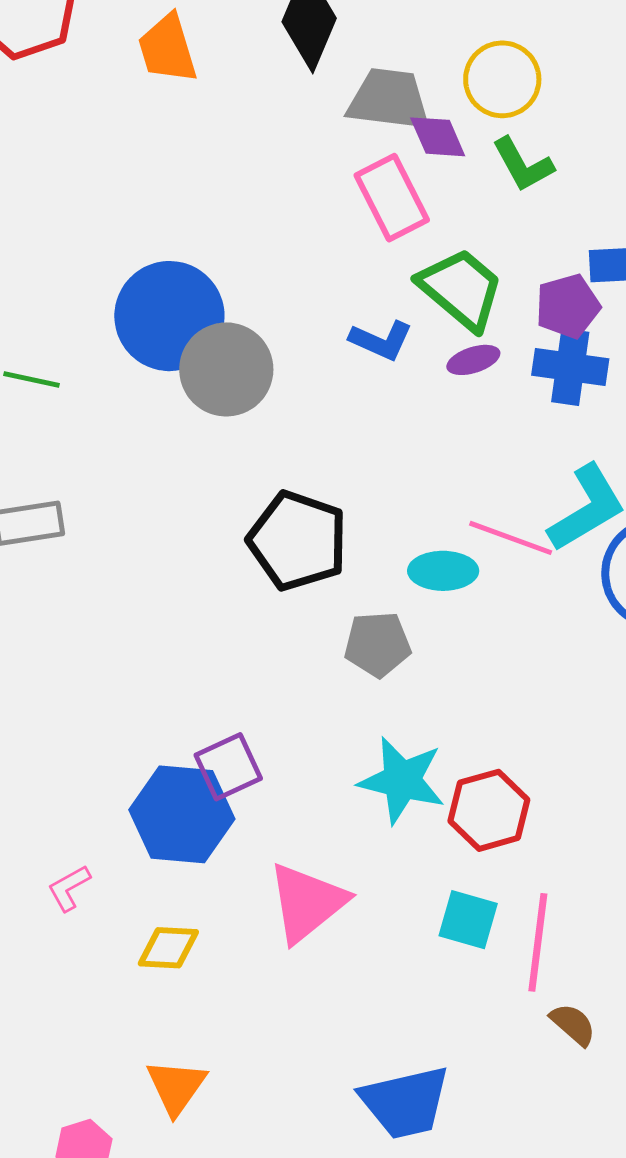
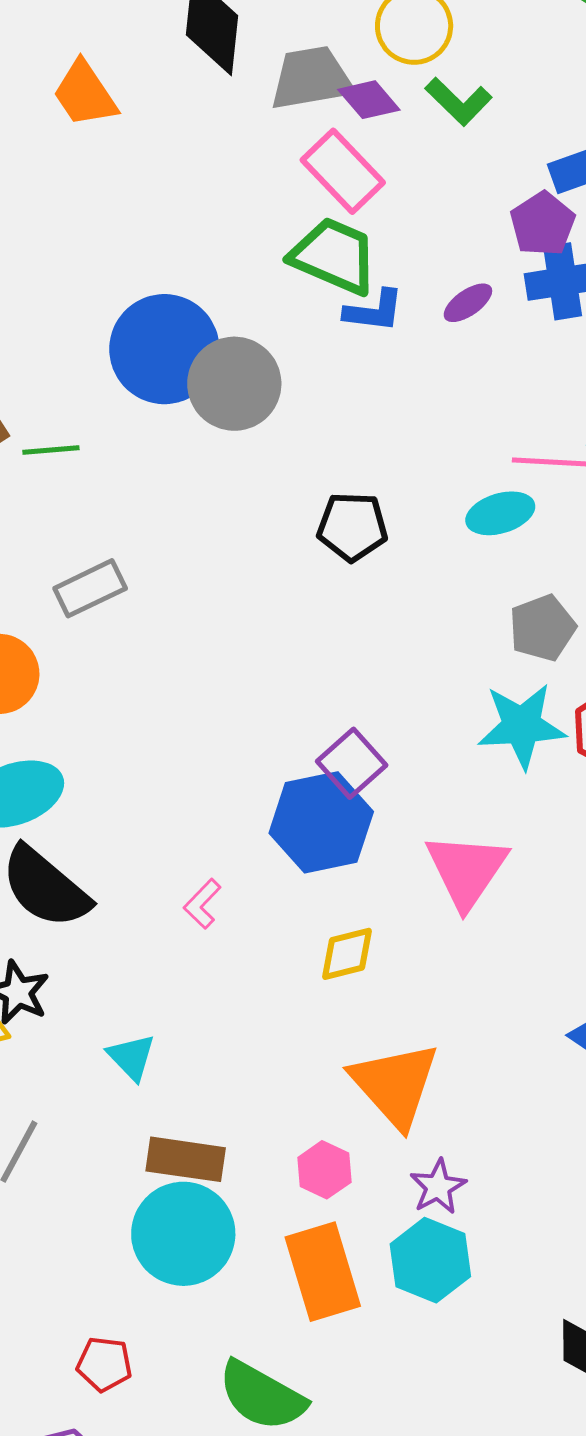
green trapezoid: (461, 289) -> (334, 256), moved
black pentagon: (298, 541) -> (352, 527), size x0.7
gray pentagon: (377, 644) -> (542, 628), moved
pink L-shape: (69, 888) -> (202, 904), moved
orange triangle: (176, 1087) -> (395, 1085), size x1.5

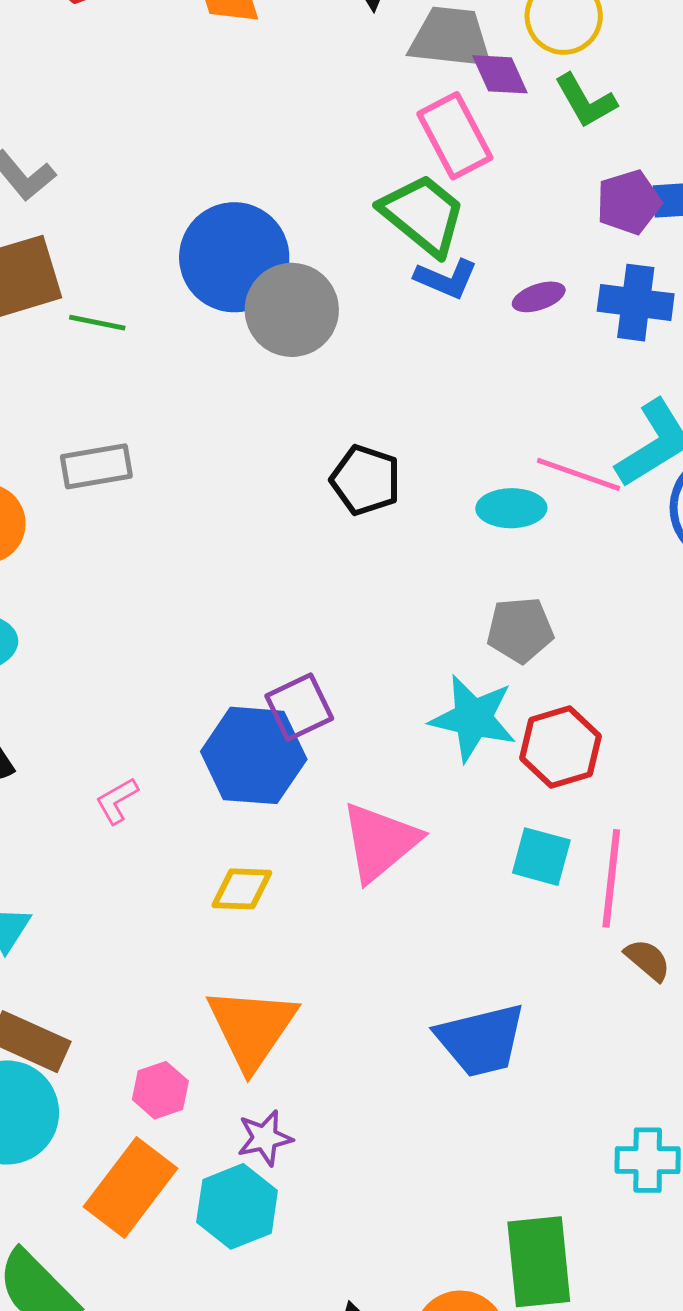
purple pentagon: (543, 224) -> (629, 202), moved
orange rectangle: (323, 1272) -> (131, 1187), turned 38

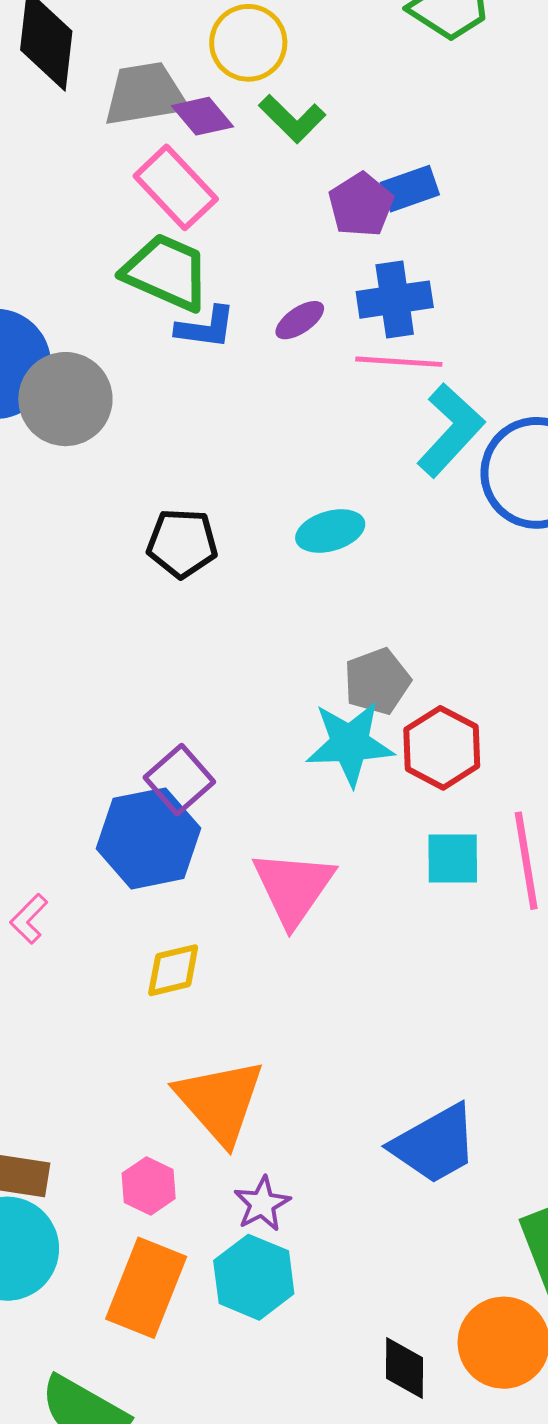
pink line: (578, 474) -> (399, 362), moved
gray pentagon: (520, 630) -> (377, 681), moved
blue trapezoid: (481, 1040) -> (435, 1144), moved

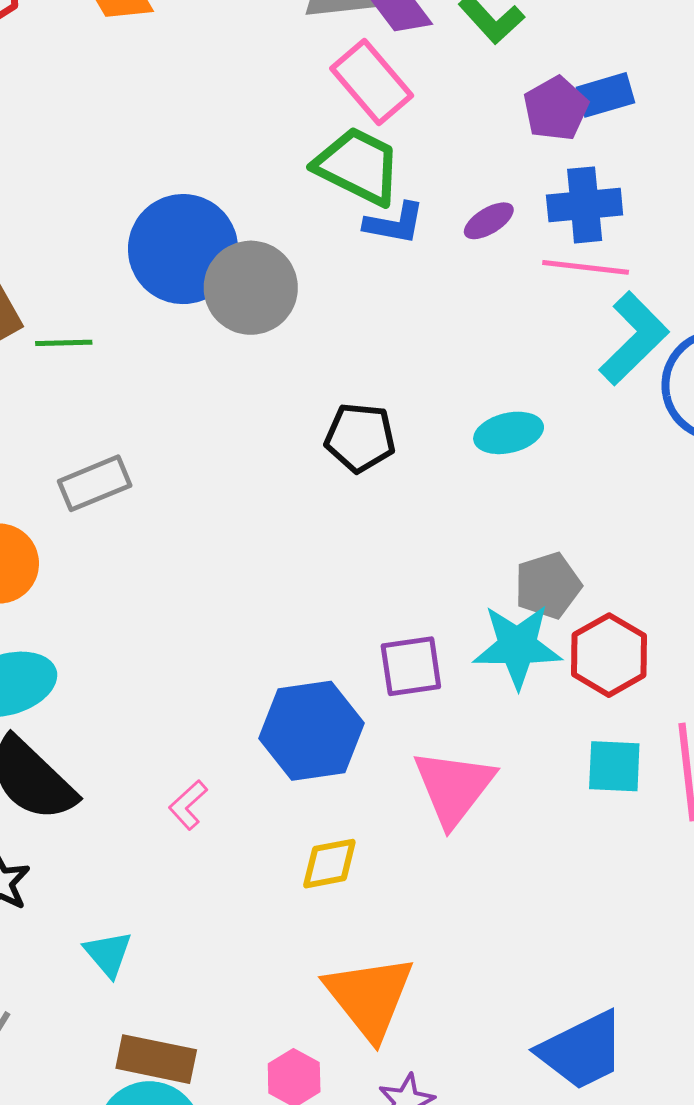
purple square: (179, 780) -> (411, 666), moved, turned 30

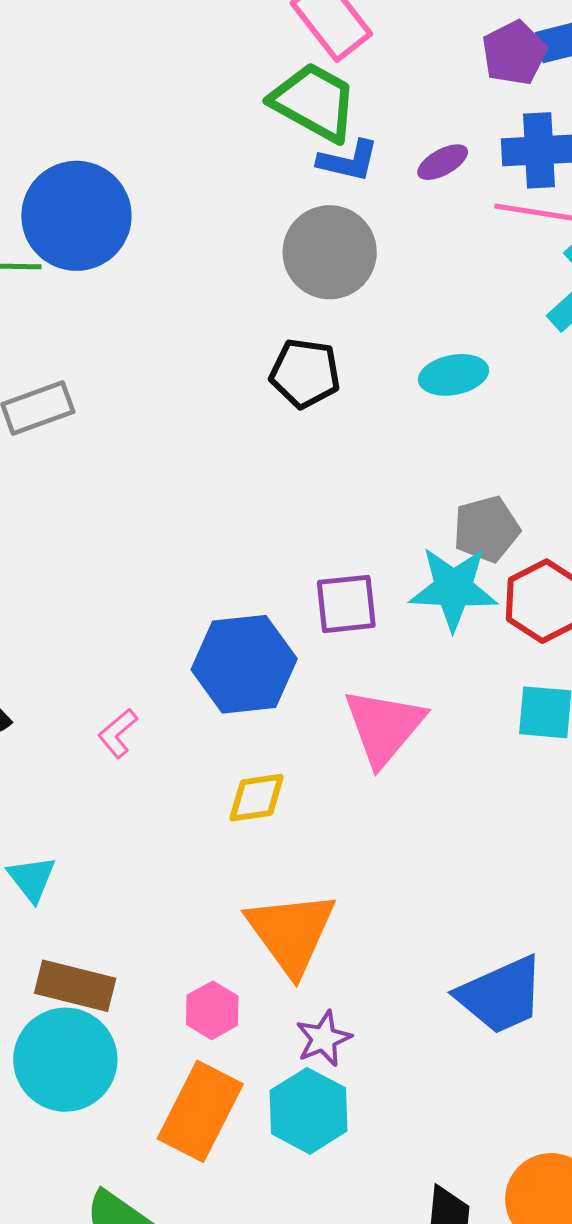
blue circle: (183, 249) -> (76, 216), moved
gray circle: (251, 288) -> (330, 252), moved

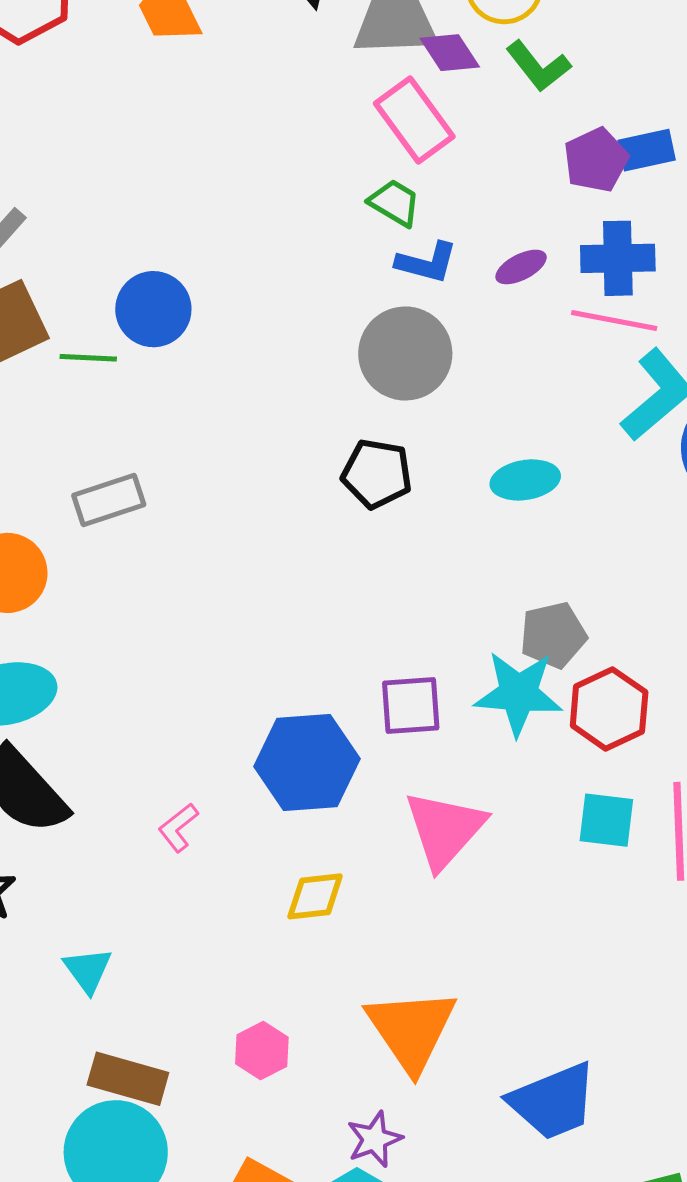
green trapezoid: (314, 102) -> (394, 203), size x0.6
blue circle: (76, 216) -> (153, 309), size x0.7
orange triangle: (291, 933) -> (411, 1030), moved
pink hexagon: (212, 1010) -> (262, 1051), moved

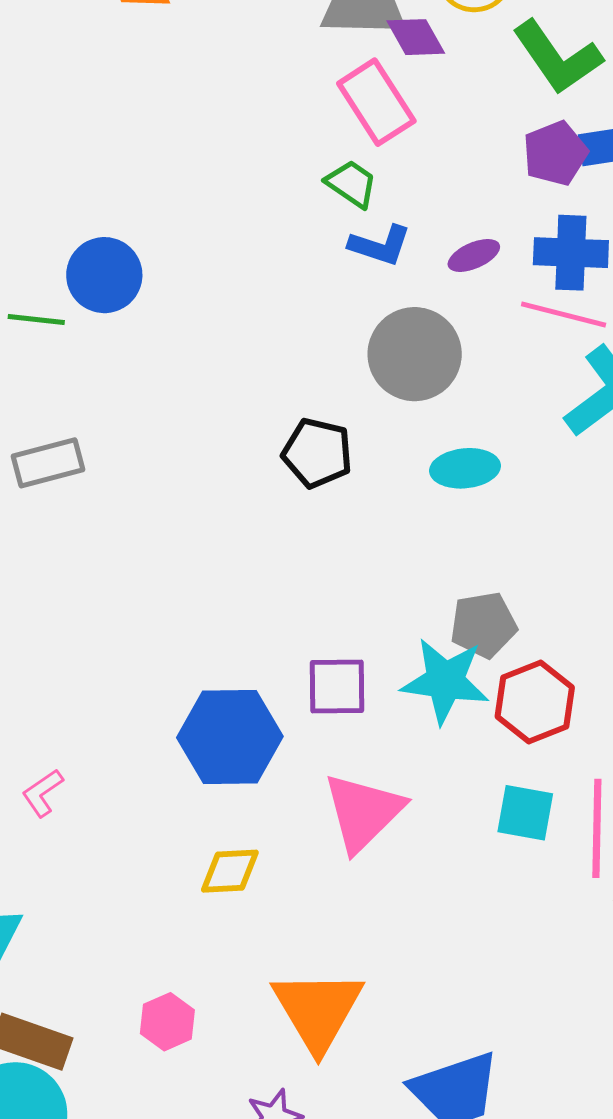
green L-shape: (538, 66) -> (557, 57), moved, size x1.4
gray circle: (405, 353) -> (415, 354), moved
pink L-shape: (178, 828) -> (43, 793), moved

